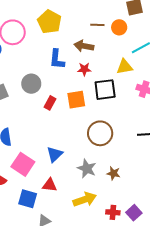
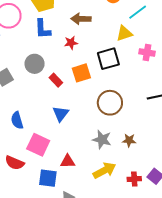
blue L-shape: (57, 59) -> (43, 29), moved
red star: (84, 69) -> (71, 43), moved
red rectangle: (50, 103) -> (56, 80), turned -64
blue triangle: (55, 154) -> (61, 114), moved

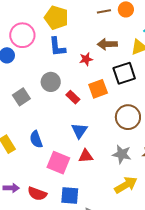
brown arrow: (81, 19) -> (107, 44), moved
red triangle: (68, 161) -> (86, 156), moved
red semicircle: (15, 163) -> (37, 194), moved

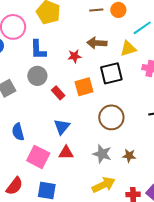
blue L-shape: (57, 47) -> (38, 50), moved
red semicircle: (37, 194) -> (15, 186), turned -78

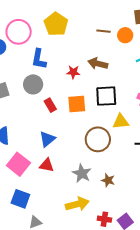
yellow triangle: (128, 49) -> (121, 121), moved

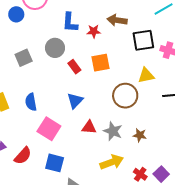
blue L-shape: (39, 59) -> (70, 22), moved
black square: (106, 96) -> (143, 40), moved
red triangle: (47, 165) -> (89, 127), moved
red cross: (104, 219) -> (140, 174), turned 32

